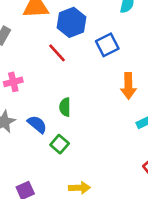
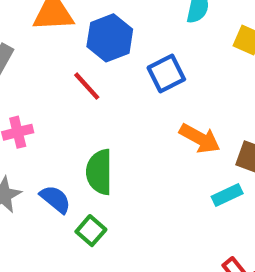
orange arrow: (128, 86) -> (200, 138), turned -60
green semicircle: (65, 107) -> (99, 172), size x1.5

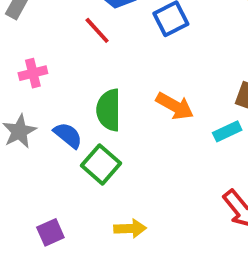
orange arrow: (200, 138) -> (175, 106), moved
green square: (91, 231) -> (101, 164), size x1.4

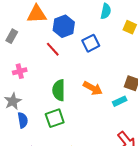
blue semicircle: (68, 135) -> (23, 120), moved, turned 42
green square: (101, 164) -> (55, 118), turned 30

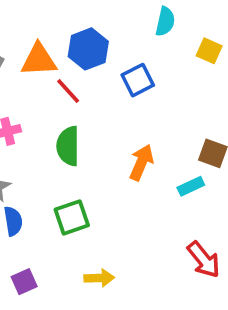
orange triangle: (37, 14) -> (39, 60), moved
orange arrow: (93, 88) -> (141, 163), turned -96
green semicircle: (59, 90) -> (68, 146), moved

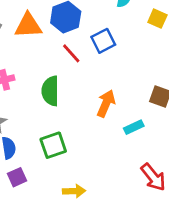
red line: (68, 91) -> (71, 53), moved
cyan rectangle: (191, 186) -> (134, 127), moved
purple square: (24, 282) -> (17, 177), moved

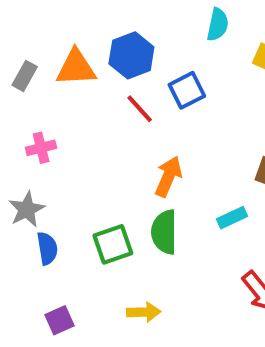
green semicircle: (50, 91) -> (164, 232), moved
orange arrow: (106, 103) -> (168, 177), moved
purple square: (17, 177) -> (60, 320), moved

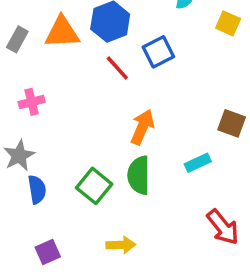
green square: (113, 244) -> (94, 186), turned -32

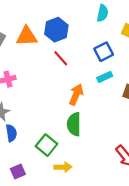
blue square: (158, 52) -> (104, 52), moved
cyan rectangle: (198, 163) -> (105, 77), moved
green square: (94, 186) -> (46, 145), moved

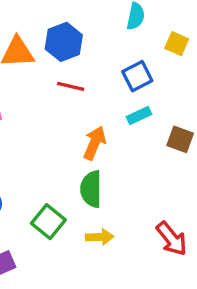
red line: (61, 58) -> (71, 86), turned -35
yellow arrow: (63, 167) -> (100, 237), moved

